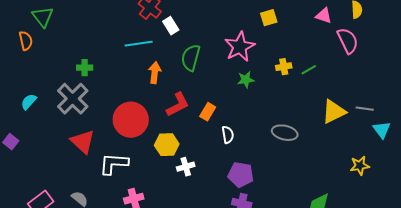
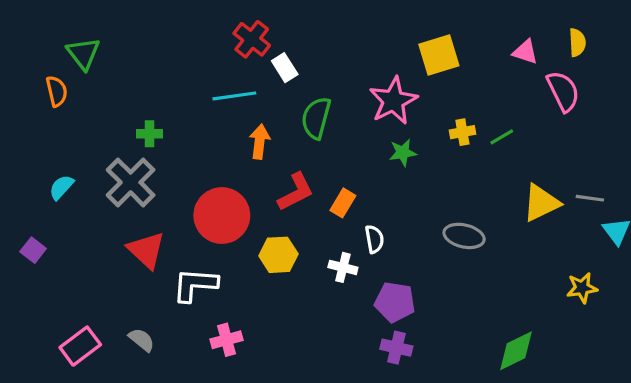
yellow square: (269, 18) -> (439, 55), size x1.5
white cross: (186, 167) -> (343, 267), moved, turned 30

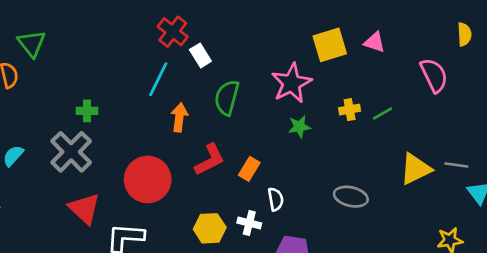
yellow semicircle: (577, 42) -> (464, 34), moved
pink triangle: (525, 52) -> (375, 42), moved
cyan line: (234, 96) -> (158, 79), turned -56
yellow hexagon: (278, 255) -> (210, 228), moved

